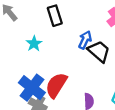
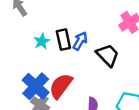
black rectangle: (55, 16) -> (63, 40), moved
blue arrow: (85, 40) -> (80, 41), moved

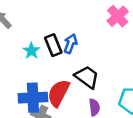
black trapezoid: (108, 55) -> (87, 77), moved
blue cross: (36, 86) -> (33, 98), turned -36

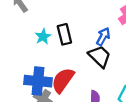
blue arrow: (70, 44) -> (103, 37), moved
black trapezoid: (87, 77) -> (100, 56), moved

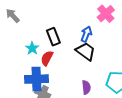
cyan star: (43, 37) -> (32, 48), moved
red semicircle: (63, 80) -> (47, 58), moved, size x0.7

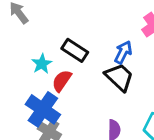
black rectangle: (53, 37) -> (75, 50), turned -42
blue cross: (36, 79) -> (43, 109), turned 30

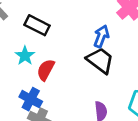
black rectangle: (75, 50) -> (37, 25), moved
blue cross: (43, 109) -> (31, 99), size x0.7

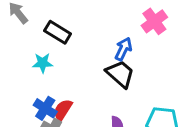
cyan star: (25, 56) -> (43, 63), turned 30
red semicircle: (46, 70) -> (63, 110), moved

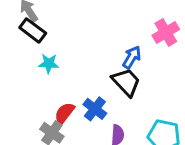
black rectangle: (58, 32) -> (33, 30), moved
blue cross: (45, 108) -> (95, 109), moved

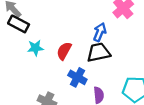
black trapezoid: (126, 82) -> (99, 52), turned -50
red semicircle: (64, 113) -> (64, 51), moved

